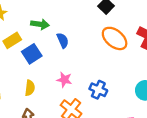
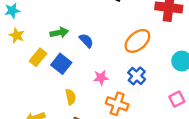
orange ellipse: (115, 38) -> (137, 41), moved, turned -60
blue cross: (98, 90) -> (137, 76), turned 36

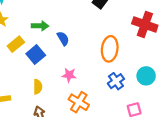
orange ellipse: (137, 41) -> (110, 49), turned -55
blue cross: (137, 76) -> (116, 81), moved

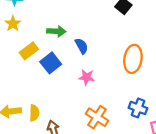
pink star: (69, 75) -> (87, 77), moved
blue cross: (116, 81) -> (138, 108), moved, turned -35
yellow semicircle: (38, 87) -> (34, 113), moved

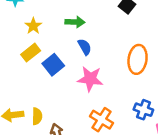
yellow star: (13, 24) -> (33, 26), moved
green arrow: (56, 31) -> (75, 22), moved
pink star: (87, 77) -> (90, 79), size x1.5

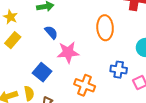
blue semicircle: (85, 47) -> (51, 32), moved
blue square: (53, 65) -> (42, 72), moved

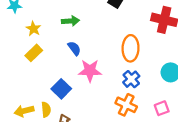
blue cross: (119, 70) -> (131, 79), moved, turned 35
orange cross: (85, 85) -> (126, 105), moved

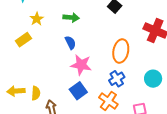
yellow rectangle: (34, 53) -> (23, 40), moved
blue square: (61, 89) -> (78, 91), moved

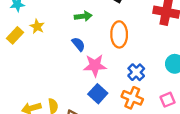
green arrow: (71, 18) -> (83, 16), moved
yellow rectangle: (23, 40) -> (15, 35), moved
orange ellipse: (121, 51) -> (119, 34), moved

